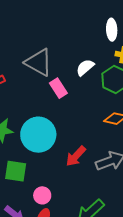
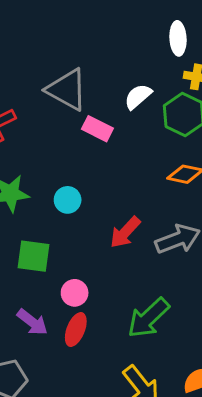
pink rectangle: (58, 88) -> (97, 129), turned -30
cyan circle: (38, 135) -> (68, 200), size x0.5

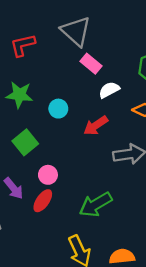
white semicircle: (138, 97) -> (109, 90), moved
red arrow: (125, 232) -> (96, 126), moved
green square: (33, 256) -> (25, 142), turned 30

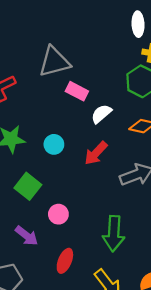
gray triangle: (76, 31) -> (54, 62), turned -44
red ellipse: (43, 201) -> (65, 261), moved
green arrow: (96, 205) -> (114, 234), turned -44

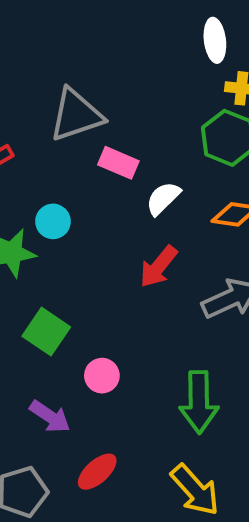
cyan circle: (54, 144) -> (53, 221), moved
red ellipse: (65, 261) -> (97, 472), moved, turned 30

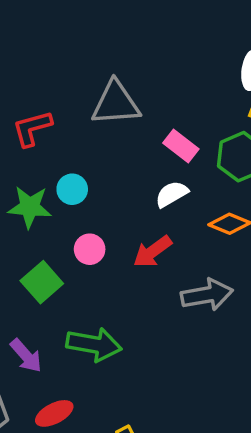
pink rectangle: (118, 163) -> (181, 146), moved
pink circle: (102, 376) -> (90, 249), moved
green arrow: (199, 402) -> (94, 344), moved, turned -94

